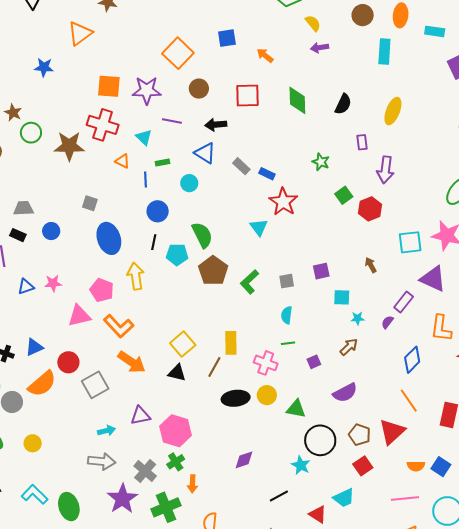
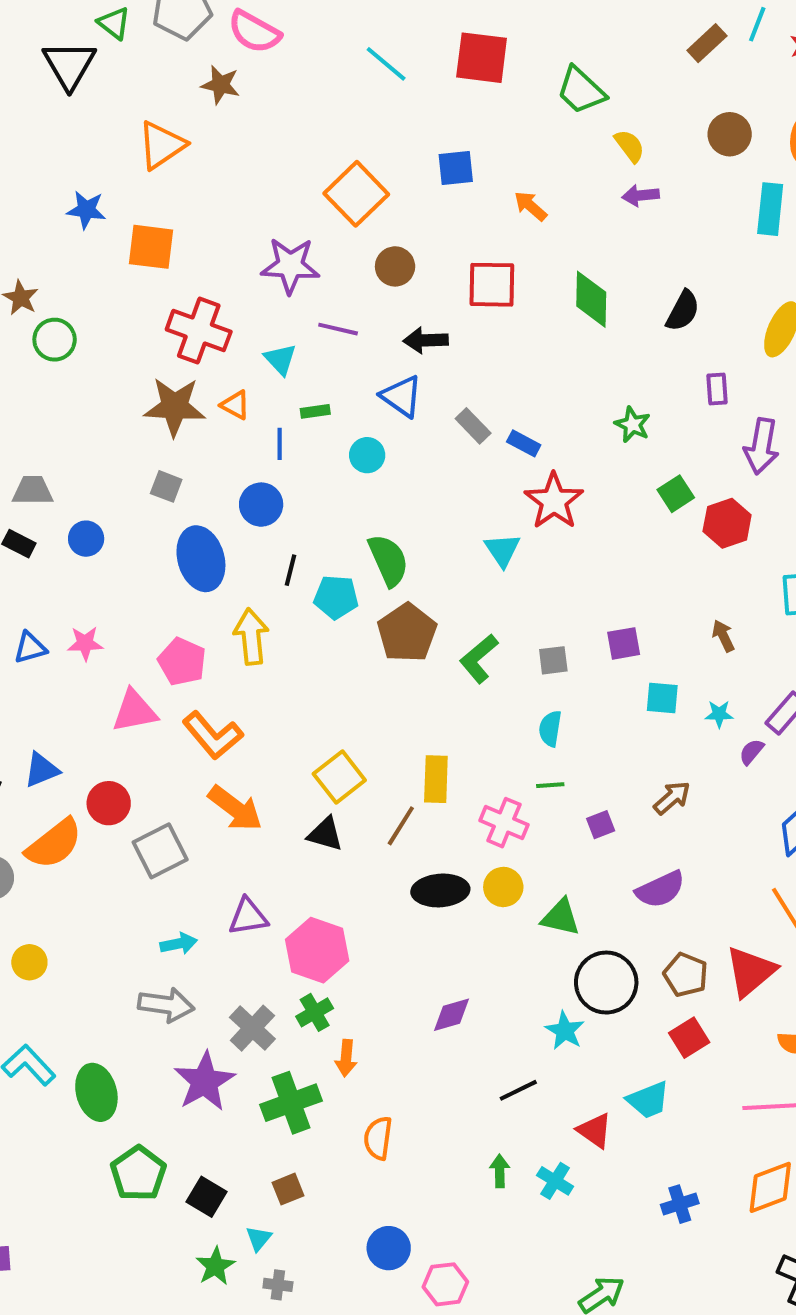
orange square: (109, 86) -> (151, 247), moved
brown star: (69, 146) -> (175, 407), moved
blue circle: (158, 211) -> (261, 505), moved
cyan star: (358, 318) -> (719, 714), moved

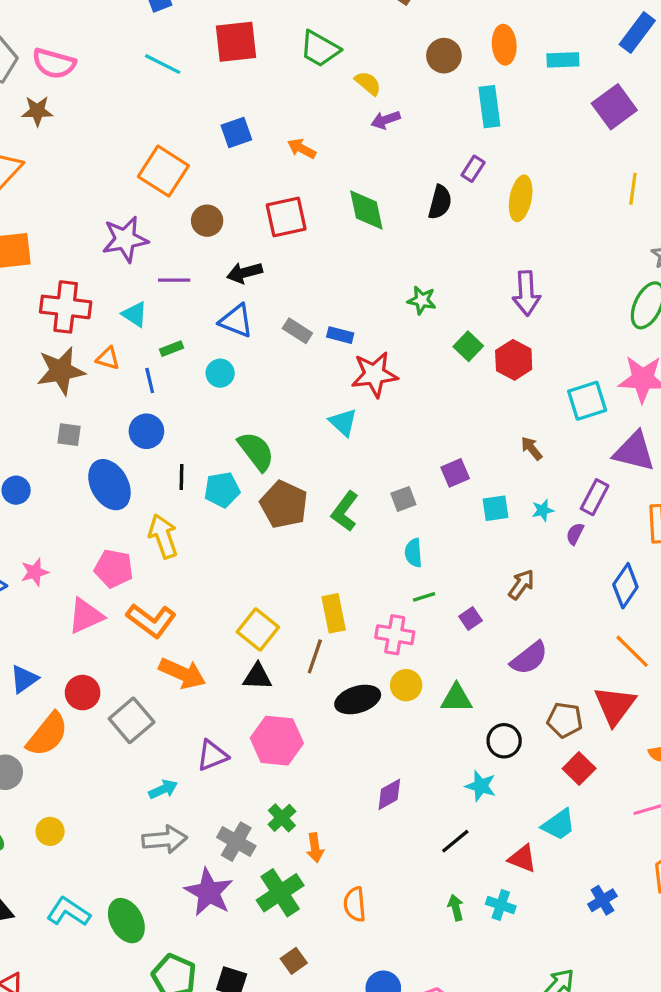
purple rectangle: (717, 389) -> (473, 169), moved, turned 50
red star: (554, 501) -> (374, 374), turned -30
pink hexagon: (317, 950) -> (277, 741), moved
black circle: (606, 983) -> (504, 741), size x0.7

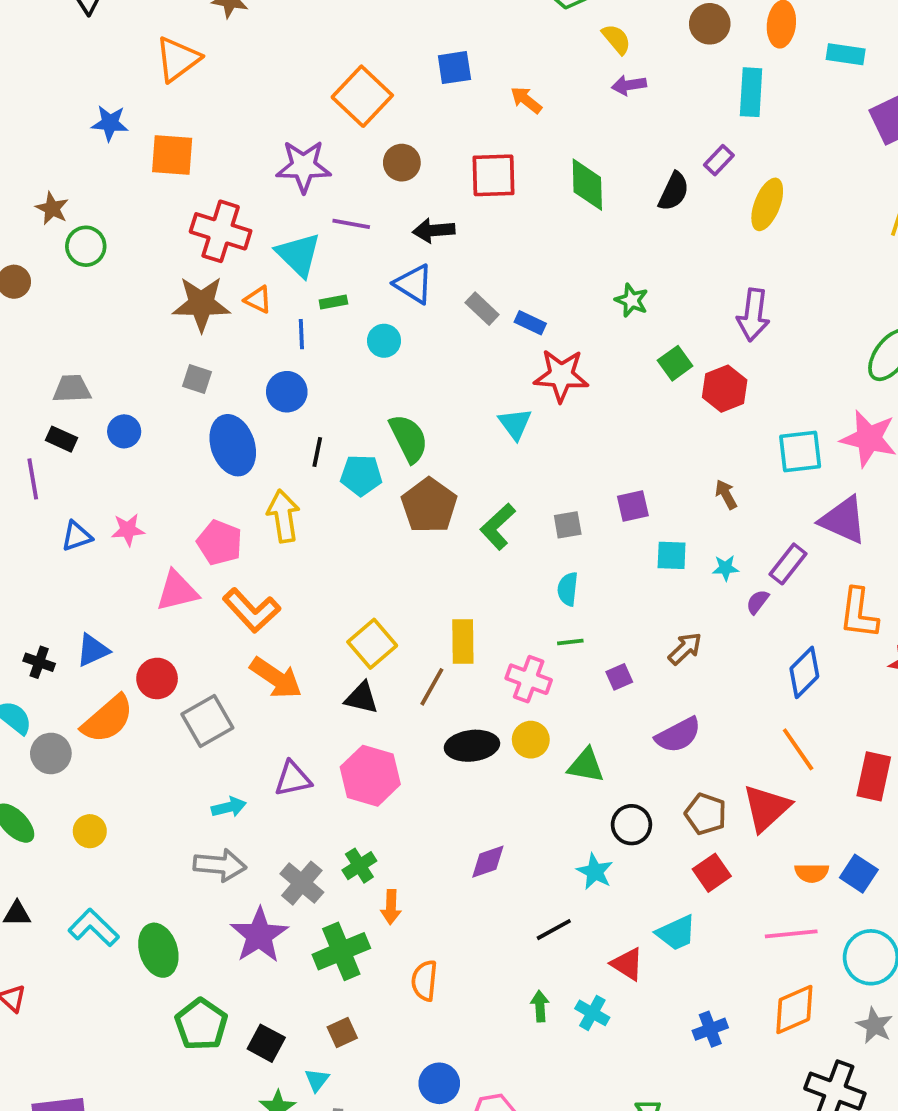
cyan triangle: (135, 314) -> (298, 255), size x1.5

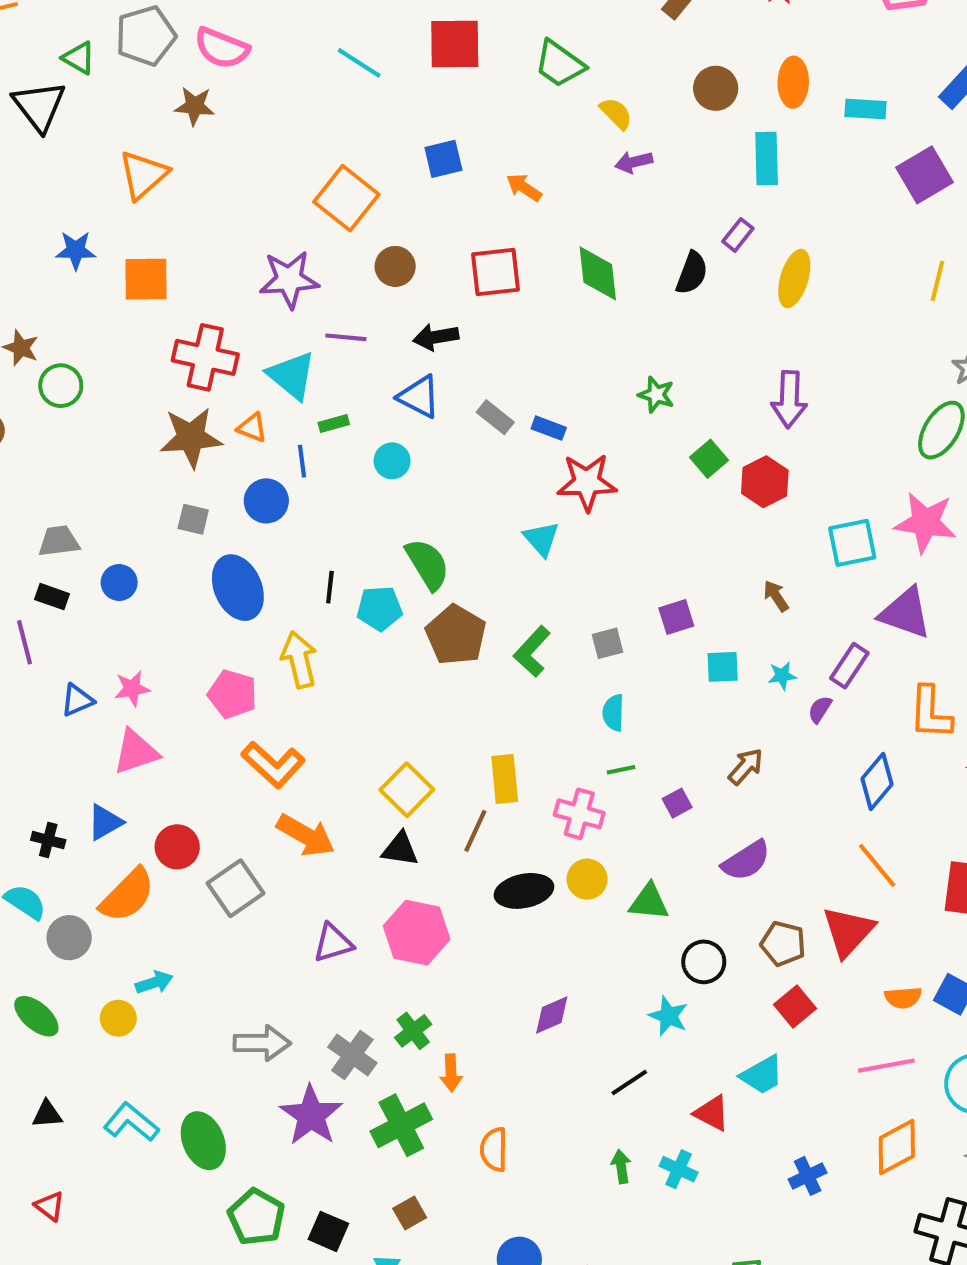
blue circle: (287, 392) -> (266, 501), moved
pink triangle: (177, 591) -> (136, 752), moved
cyan arrow: (229, 807) -> (154, 982), moved

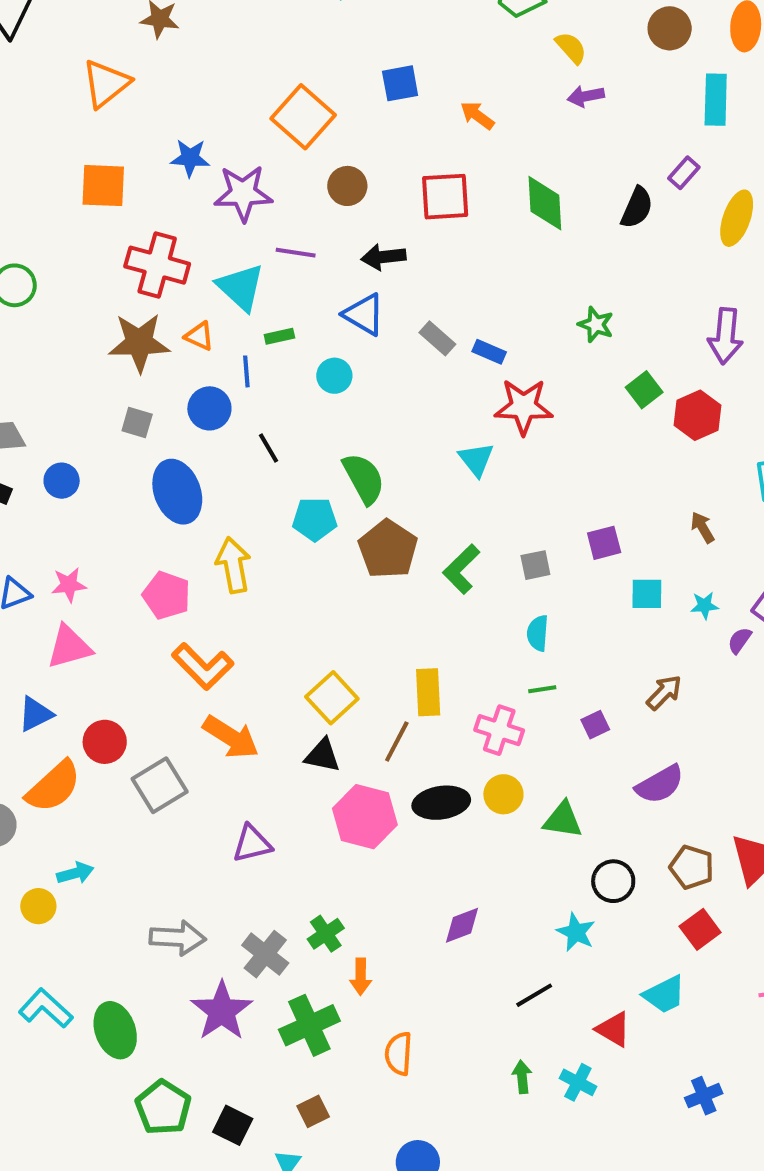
blue star: (76, 250) -> (190, 158), moved
black line: (330, 587) -> (268, 448), moved, turned -40
pink hexagon: (417, 933) -> (365, 817), moved

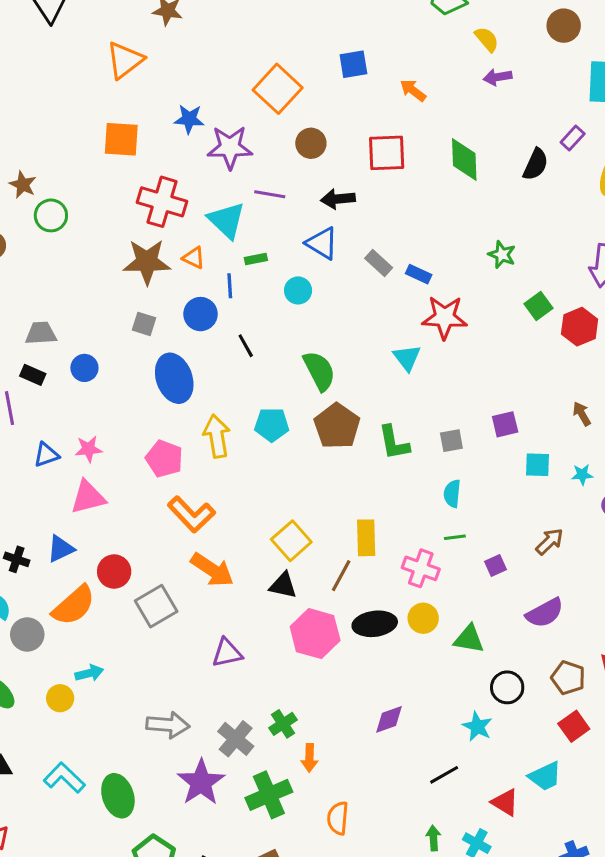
cyan pentagon: (315, 519) -> (272, 425), moved
green L-shape: (461, 569) -> (394, 443), turned -57

